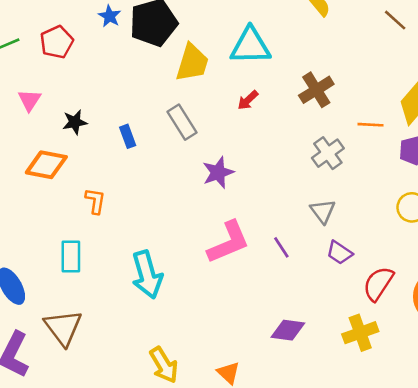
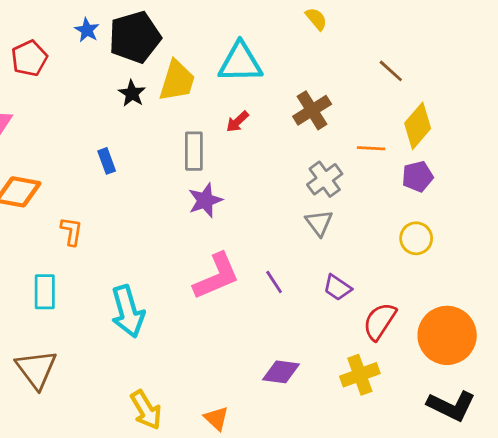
brown line: (395, 20) -> (391, 71), moved
black star: (75, 122) -> (132, 93), moved, turned -30
gray rectangle: (182, 122) -> (194, 151), moved, turned 32
gray triangle: (323, 211) -> (319, 223), moved

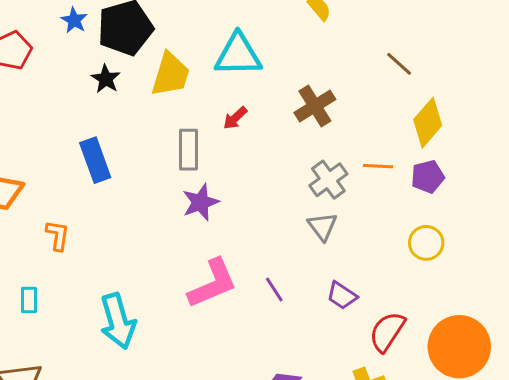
black star: (132, 93) -> (106, 79), moved
orange line: (371, 148) -> (378, 166), moved
blue rectangle: (107, 161) -> (95, 160), size x1.6
cyan rectangle: (45, 292) -> (29, 300), size x0.7

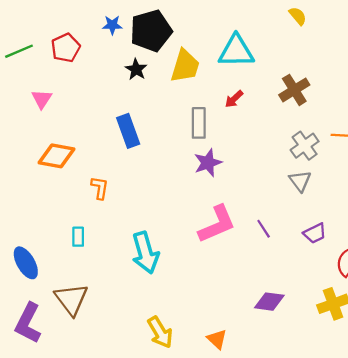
blue star: (74, 20) -> (112, 25), turned -30
purple trapezoid: (342, 296) -> (315, 233), turned -60

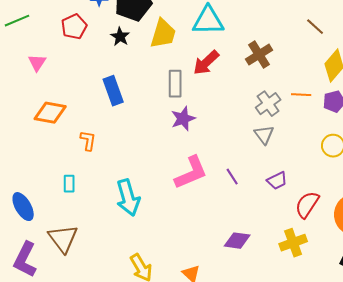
red pentagon: (66, 48) -> (74, 27), moved
red arrow: (234, 99) -> (206, 63), size x1.6

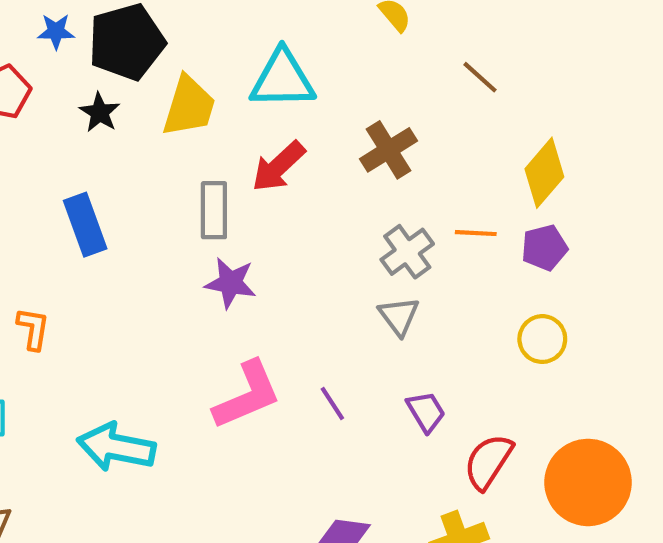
brown line: (315, 27) -> (480, 77), moved
purple star: (183, 119) -> (231, 283), turned 30
purple trapezoid: (277, 181) -> (426, 412), turned -95
cyan arrow: (128, 198) -> (116, 447), turned 117

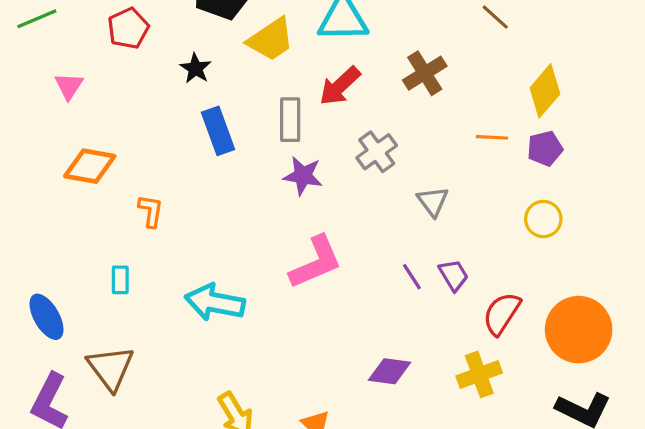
yellow trapezoid: (189, 106) -> (271, 40), turned 39
black star: (100, 112) -> (196, 68), moved
blue rectangle: (85, 225) -> (218, 131), moved
gray cross: (407, 252) -> (377, 152), moved
purple line: (332, 403) -> (412, 277), moved

